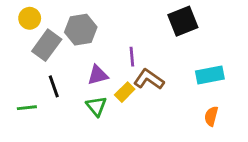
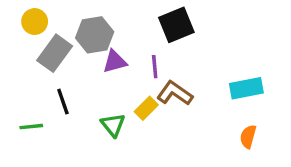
black square: (183, 21) -> (176, 25), moved
purple triangle: (98, 75) -> (115, 62), moved

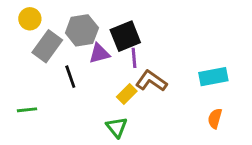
black square: (176, 25) -> (125, 36), moved
black line: (63, 102) -> (70, 77), moved
green triangle: (113, 125) -> (117, 127), moved

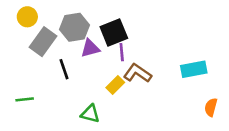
orange semicircle: (215, 119) -> (211, 107), moved
green triangle: (117, 127) -> (90, 114), moved, turned -36

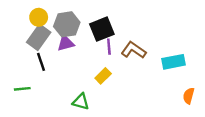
yellow circle: (27, 17) -> (39, 17), moved
purple triangle: (90, 48) -> (66, 43), moved
black line: (64, 69) -> (41, 62), moved
brown L-shape: (137, 73) -> (134, 50), moved

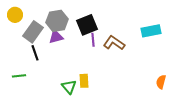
yellow circle: (39, 17) -> (15, 15), moved
cyan rectangle: (173, 62) -> (151, 31), moved
yellow rectangle: (103, 76) -> (84, 81), moved, turned -48
green triangle: (81, 102) -> (69, 87), turned 35

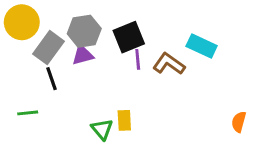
yellow circle: (15, 15) -> (22, 22), size x1.5
cyan rectangle: (151, 31) -> (202, 46), moved, turned 36

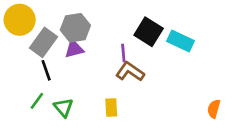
black square: (129, 37) -> (149, 32), moved, turned -36
brown L-shape: (169, 64) -> (130, 72), moved
green line: (28, 113) -> (37, 101), moved, turned -48
green triangle: (102, 129) -> (63, 108), moved

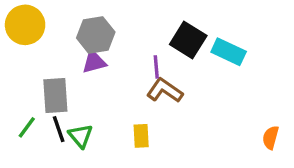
gray rectangle: (44, 42) -> (55, 96), moved, turned -40
black line: (46, 70) -> (59, 129), moved
green line: (37, 101) -> (27, 127), moved

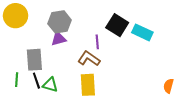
brown L-shape: (165, 90) -> (89, 59), moved
green line: (27, 127) -> (17, 80), turned -32
green triangle: (81, 136) -> (50, 85), turned -35
yellow rectangle: (141, 136) -> (88, 85), size x1.5

